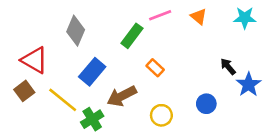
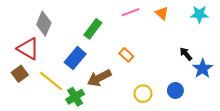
gray diamond: (76, 31) -> (44, 24), moved
green rectangle: (132, 36) -> (93, 29), moved
blue circle: (206, 104) -> (175, 90), moved
yellow circle: (161, 115) -> (143, 94), moved

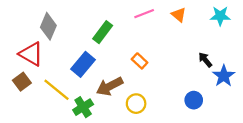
yellow circle: (143, 94) -> (136, 104), moved

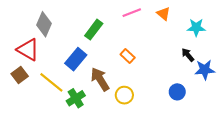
cyan star: (220, 16) -> (196, 27), moved
blue star: (224, 76) -> (205, 70), turned 30
brown arrow: (110, 86) -> (100, 79), turned 85

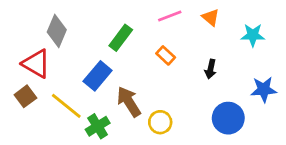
black arrow: (188, 55) -> (211, 69), moved, turned -128
orange rectangle: (128, 56) -> (166, 55), moved
blue circle: (177, 92) -> (228, 118), size x1.5

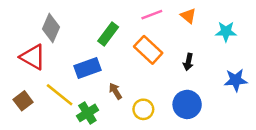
orange rectangle: (166, 55) -> (148, 50), size x1.6
blue rectangle: (98, 76) -> (87, 68), turned 30
brown square: (25, 96) -> (23, 101), moved
brown arrow: (129, 102) -> (115, 91), size x0.6
blue circle: (228, 118) -> (187, 104), moved

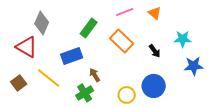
cyan star: (226, 32) -> (183, 39), moved
black arrow: (188, 62) -> (155, 51), turned -48
yellow circle: (143, 109) -> (127, 95), moved
green cross: (87, 113) -> (85, 93), moved

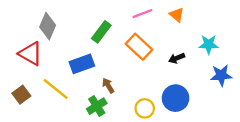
black arrow: (155, 51) -> (177, 58), turned 104

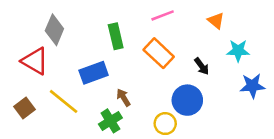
orange triangle: (177, 15) -> (216, 21), moved
green rectangle: (101, 32) -> (116, 36), turned -50
black arrow: (177, 58) -> (202, 66), turned -105
blue circle: (176, 98) -> (187, 100), moved

